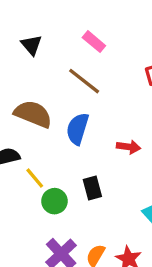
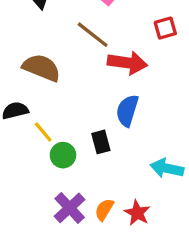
blue semicircle: (77, 129) -> (127, 111), moved
red arrow: (128, 147) -> (127, 63), moved, size x1.6

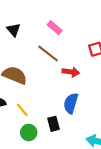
red arrow: (127, 63) -> (71, 72), size x0.7
yellow line: (43, 132) -> (22, 110), moved

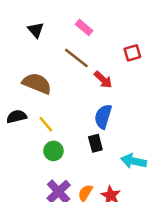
red arrow: (71, 72) -> (103, 80), turned 35
black rectangle: (54, 124) -> (95, 143), moved

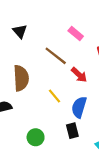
pink rectangle: (84, 27) -> (76, 34), moved
brown semicircle: (37, 83) -> (21, 78), turned 65
yellow line: (46, 124) -> (55, 96), moved

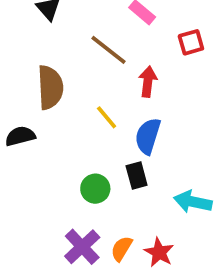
red arrow: (79, 75) -> (148, 82), turned -126
green circle: (36, 137) -> (95, 189), moved

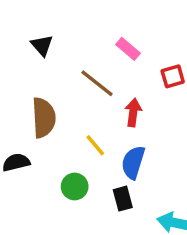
green circle: (95, 189) -> (75, 187), moved

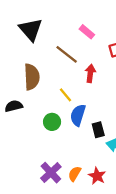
black triangle: (42, 45) -> (31, 30), size x1.6
blue semicircle: (133, 162) -> (78, 115), moved
black rectangle: (123, 199) -> (98, 130), moved

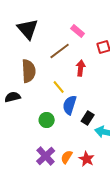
brown line: (67, 54) -> (60, 51), turned -75
green circle: (52, 122) -> (47, 120), moved
black rectangle: (98, 130) -> (88, 118), turned 48

